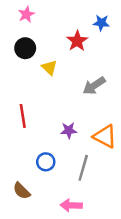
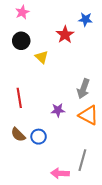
gray arrow: (94, 86) -> (83, 89), moved, turned -36
gray line: (83, 168) -> (82, 160), moved
brown semicircle: (22, 191) -> (18, 135), moved

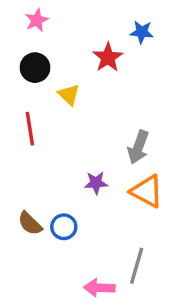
red line: (19, 98) -> (30, 129), moved

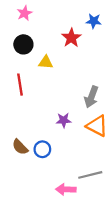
yellow triangle: (69, 95) -> (46, 62), turned -40
gray line: (137, 266) -> (90, 175), turned 60

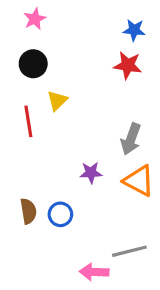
red star: (71, 38) -> (128, 65), moved, turned -30
yellow triangle: (46, 62) -> (57, 101), moved, turned -48
brown semicircle: (20, 147) -> (28, 211), turned -144

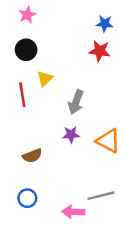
gray arrow: (131, 139) -> (76, 102), moved
brown semicircle: (28, 211) -> (32, 156), moved, turned 78
blue circle: (60, 214) -> (27, 198), moved

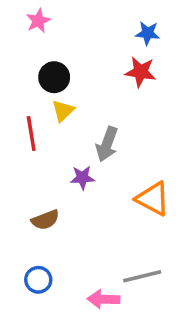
black circle: (26, 50) -> (54, 77), moved
purple star: (71, 135) -> (82, 178), moved

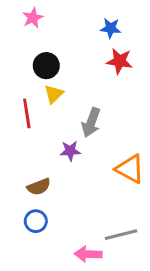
blue star: (148, 33) -> (111, 28), moved
blue circle: (38, 280) -> (36, 221), moved

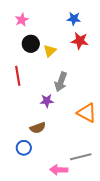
pink star: (33, 18) -> (22, 20), moved
yellow triangle: (54, 94) -> (50, 51), moved
brown semicircle: (39, 187) -> (38, 128), moved

